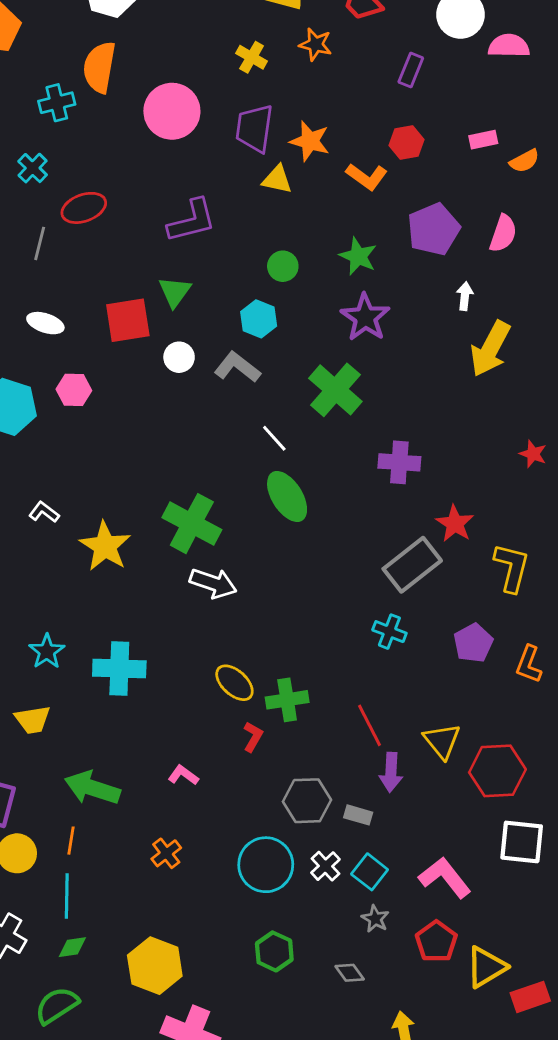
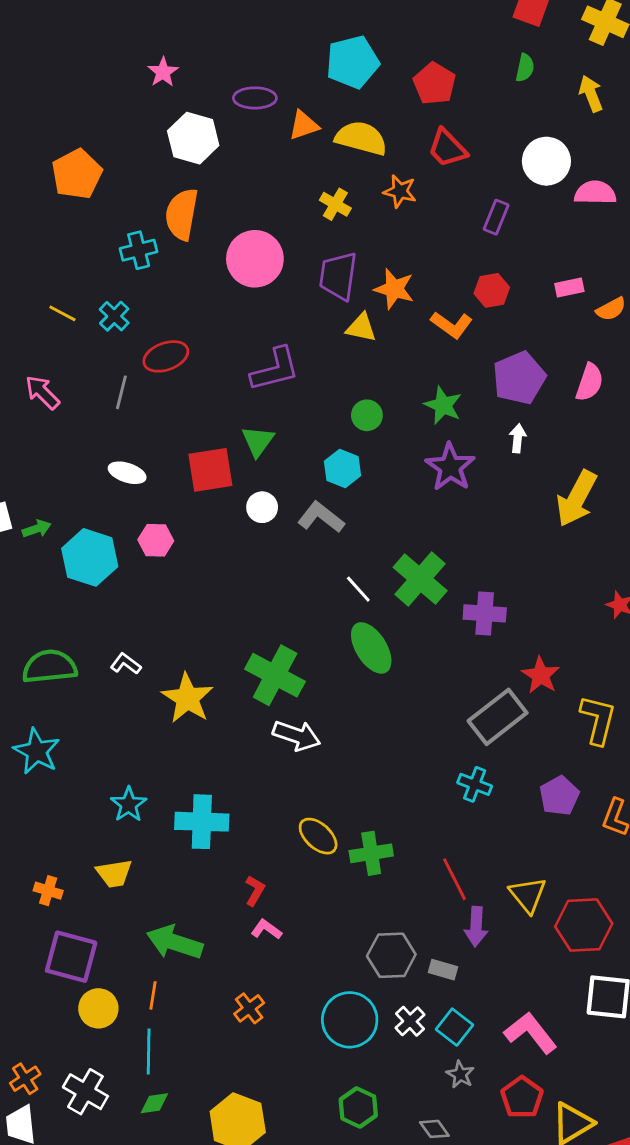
white arrow: (465, 296) -> (518, 438), moved
green cross: (335, 390) -> (420, 579), moved
red L-shape: (253, 737) -> (255, 891), moved

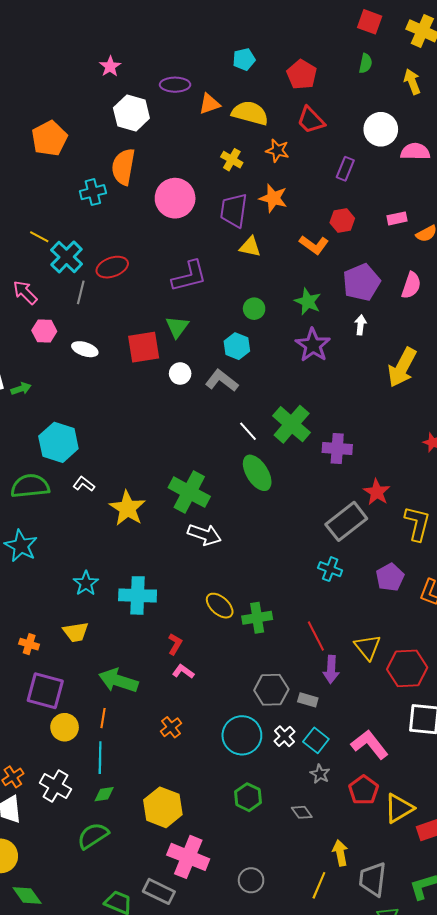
cyan pentagon: (353, 62) -> (244, 59), size x0.6
orange star: (394, 289) -> (273, 198), moved
cyan cross: (114, 316) -> (67, 257), moved, size x1.5
pink hexagon: (156, 540) -> (44, 331), moved
cyan hexagon: (90, 557) -> (58, 442), moved

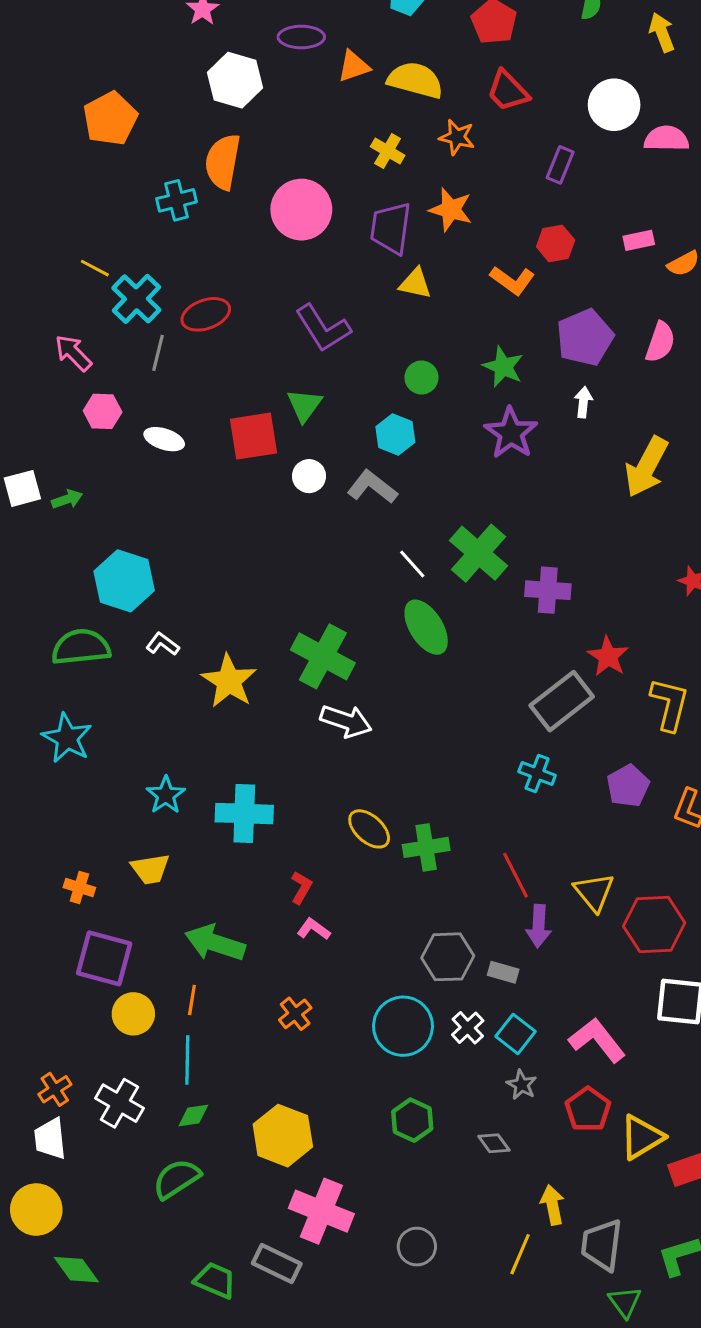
purple L-shape: (189, 276) -> (323, 328), turned 72

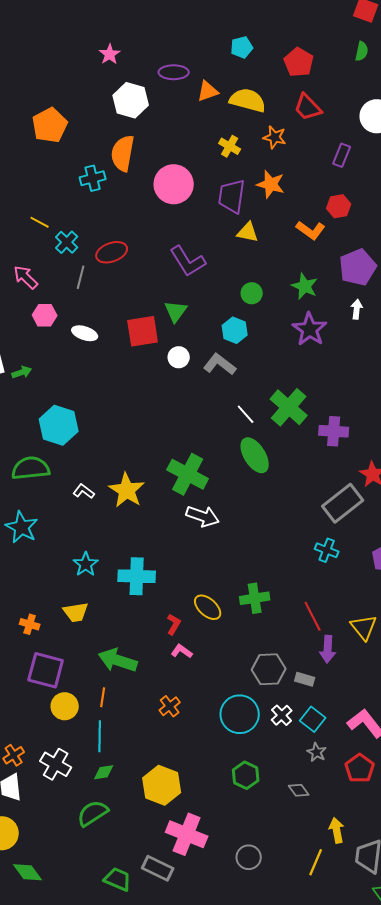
cyan cross: (136, 299) -> (67, 242), size x0.7
white L-shape: (163, 644) -> (84, 491), moved
yellow ellipse: (369, 829) -> (208, 607), moved

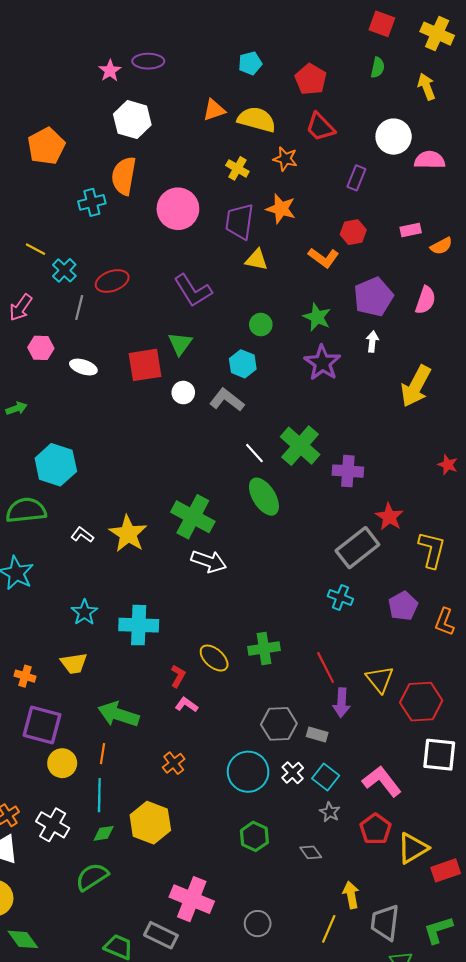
purple ellipse: (174, 72) -> (148, 61), moved
pink arrow: (26, 277) -> (21, 308), turned -100
yellow hexagon: (162, 785) -> (150, 823), moved

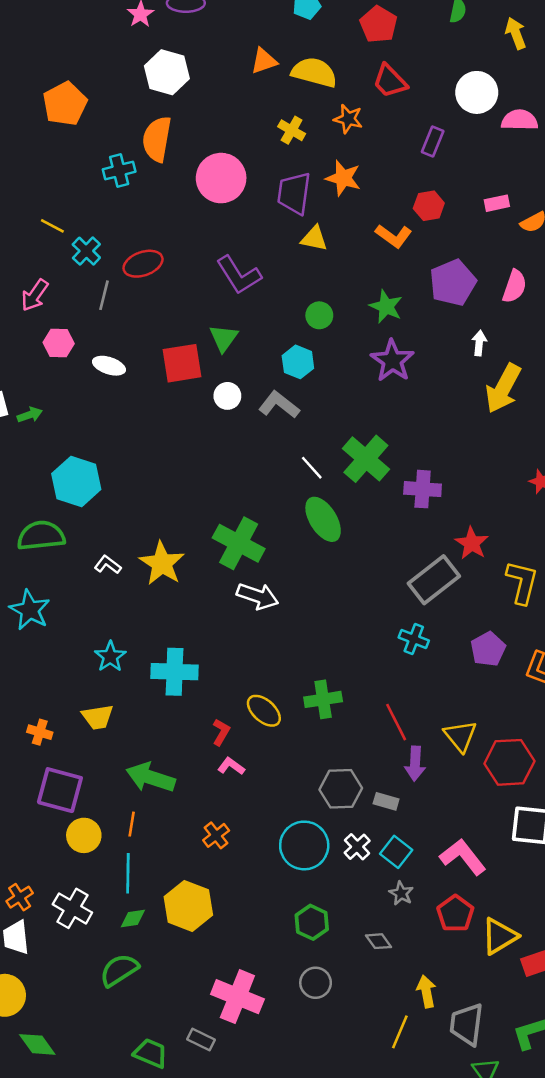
white arrow: (372, 342) -> (479, 343), moved
gray circle: (258, 924) -> (316, 983), moved
gray rectangle: (161, 935) -> (201, 1039), size x0.7

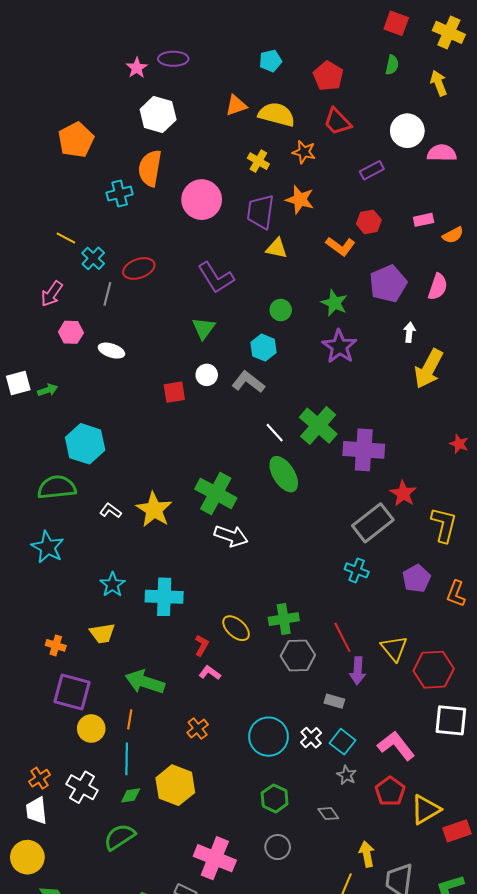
purple rectangle: (433, 142) -> (372, 170), turned 40
red square: (182, 363) -> (174, 392), moved, size x0.7
purple cross: (423, 489) -> (364, 450), size x1.4
gray hexagon: (341, 789) -> (298, 656), moved

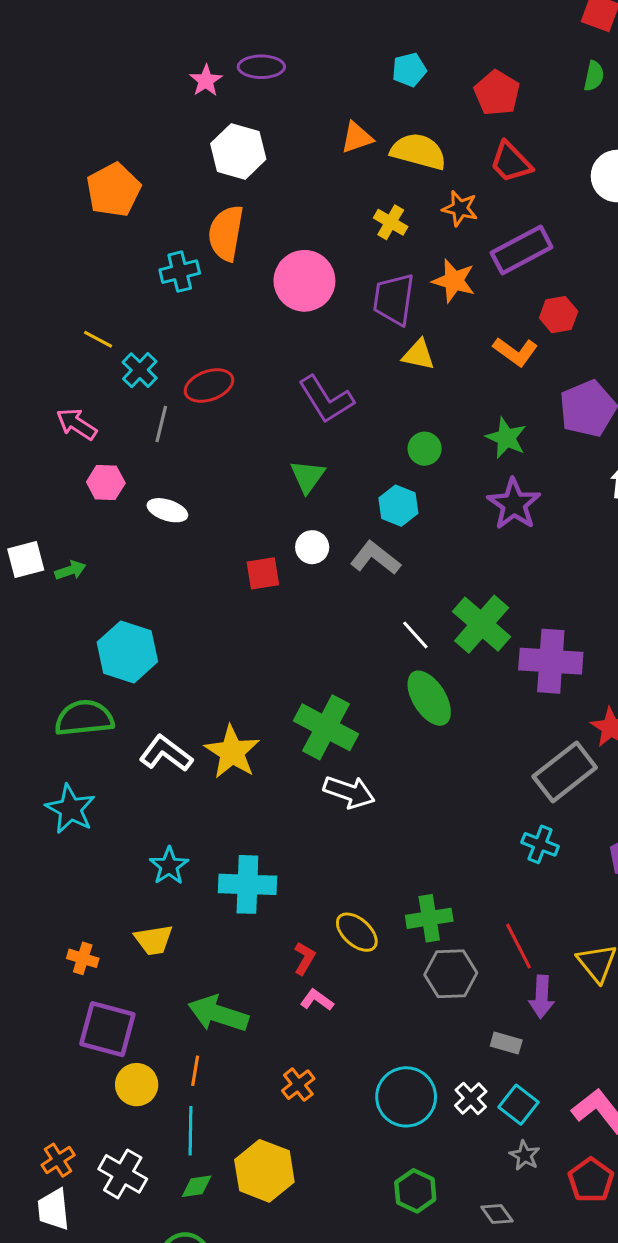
purple rectangle: (372, 170) -> (522, 250), moved, size x1.6
pink arrow: (52, 294) -> (77, 424), turned 88
white L-shape: (110, 511) -> (166, 754), size x1.6

